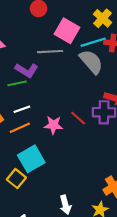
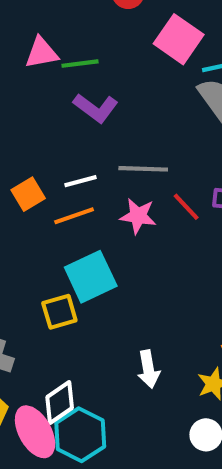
gray line: (50, 52) -> (143, 169), moved
green line: (17, 83) -> (80, 64), moved
yellow square: (16, 179) -> (59, 312), turned 30

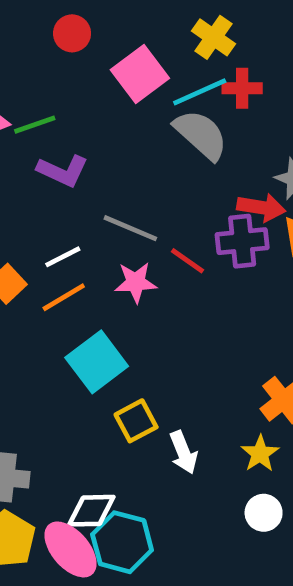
pink square: (179, 39) -> (140, 74), turned 30
gray line: (143, 169) -> (130, 228), turned 33
yellow square: (59, 312) -> (136, 421), moved
white diamond: (60, 402) -> (91, 511), turned 45

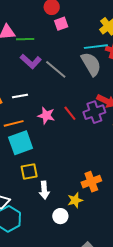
pink square: (140, 74) -> (61, 24), moved, size x0.6
gray line: (130, 228) -> (56, 69), moved
purple cross: (242, 241) -> (94, 112), turned -30
orange line: (64, 297) -> (14, 123), moved
white circle: (264, 513) -> (60, 216), moved

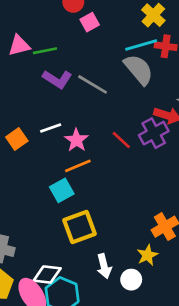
pink star: (46, 116) -> (76, 140), moved, turned 30
orange line: (14, 123) -> (78, 166), moved
cyan square: (21, 143) -> (62, 190), size x0.7
yellow square: (29, 172) -> (79, 227), size x1.4
white arrow: (44, 190) -> (104, 266), moved

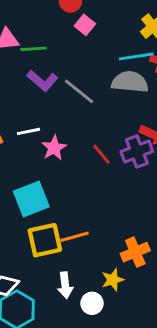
pink square: (90, 22) -> (85, 25), turned -30
gray semicircle: (139, 69) -> (130, 82), turned -52
orange line: (78, 166) -> (74, 237), moved
cyan square: (62, 190) -> (31, 199), size x1.4

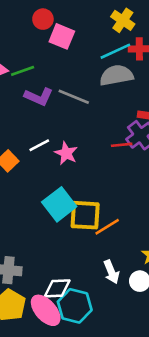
pink square: (85, 25) -> (62, 36), size x1.4
red line: (101, 154) -> (122, 145), moved, turned -40
yellow square: (45, 240) -> (85, 215), moved, turned 32

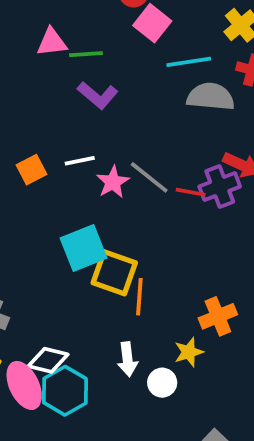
cyan line: (115, 51) -> (189, 62), moved
gray line: (74, 97) -> (149, 177), moved
orange line: (107, 227) -> (139, 297), turned -70

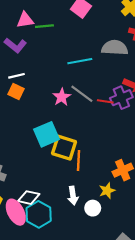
cyan line: (189, 62) -> (80, 61), moved
purple L-shape: (98, 95) -> (15, 45), moved
white line: (80, 161) -> (17, 76), moved
orange square: (31, 170) -> (16, 92), turned -35

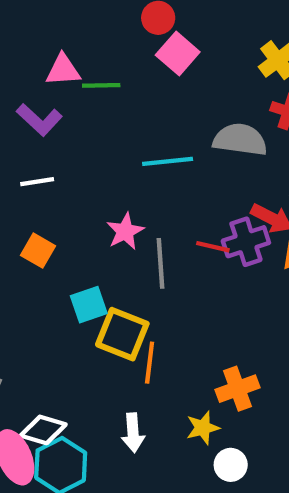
orange square: (16, 92) -> (38, 251), moved
gray line: (82, 94) -> (160, 263), moved, turned 45
cyan square: (46, 134) -> (89, 305), size x0.7
white circle: (93, 208) -> (231, 465), moved

